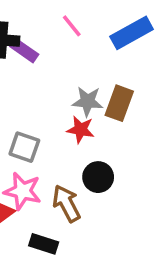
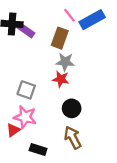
pink line: (72, 26) -> (69, 15), moved
brown rectangle: (119, 103) -> (60, 38), moved
brown arrow: (66, 203) -> (73, 138), moved

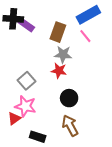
pink line: (69, 15) -> (85, 36), moved
gray square: (26, 90) -> (26, 81), turned 30

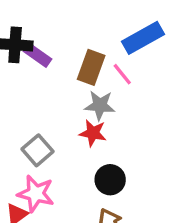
pink line: (85, 36) -> (122, 74), moved

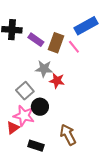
purple rectangle: (37, 55) -> (36, 40), moved
gray star: (100, 105) -> (44, 69), moved
black circle: (110, 180) -> (40, 107), moved

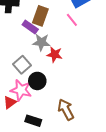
purple rectangle: (36, 40) -> (30, 27), moved
brown rectangle: (56, 43) -> (40, 16), moved

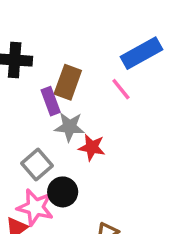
purple rectangle: (30, 27) -> (51, 101), turned 35

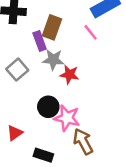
gray square: (37, 165) -> (17, 70), moved
pink star: (35, 207) -> (67, 118), moved

